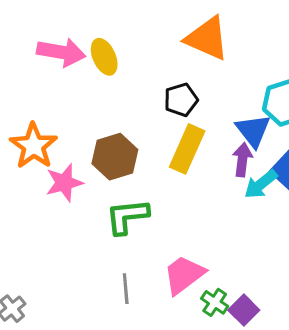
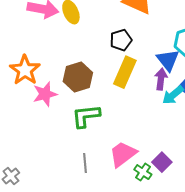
purple square: (244, 310) -> (162, 162), moved

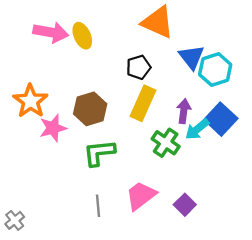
blue triangle: (168, 60) -> (192, 57), moved
green cross: (143, 172) -> (166, 143), moved, size x1.4

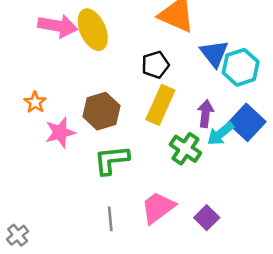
yellow ellipse: (82, 36) -> (93, 30), size x1.4
orange star: (30, 101) -> (35, 102), size x0.6

